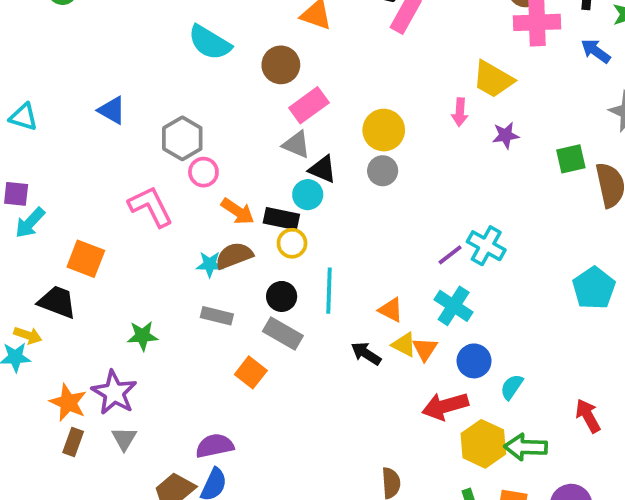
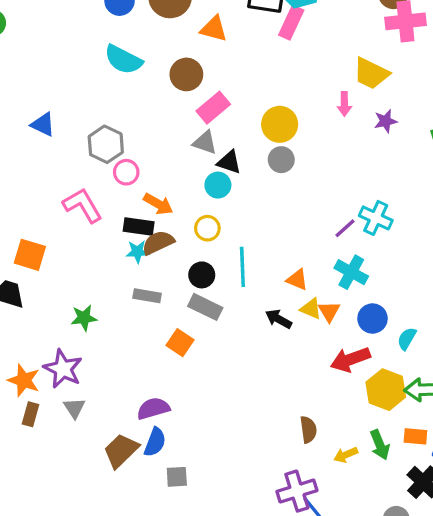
black rectangle: (281, 219) -> (139, 227), moved

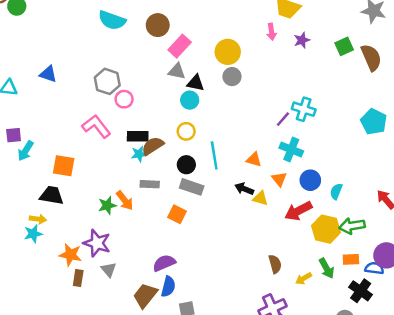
blue triangle: (43, 124) -> (48, 74), moved
orange arrow: (158, 204) -> (125, 200), moved, turned 30
yellow triangle: (311, 309) -> (260, 198), moved

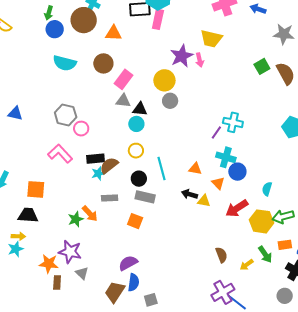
purple star: (302, 40) -> (182, 56), moved, size x1.6
blue circle: (310, 180) -> (237, 172), moved

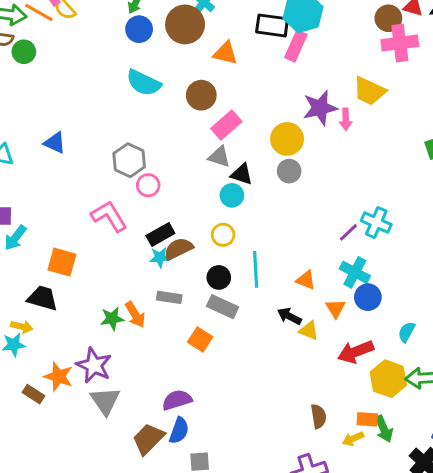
black rectangle: (96, 159) -> (160, 234), turned -36
orange rectangle: (285, 245) -> (367, 419), moved
gray triangle: (82, 273) -> (105, 401), size x1.5
brown rectangle: (57, 283) -> (34, 394), moved, turned -72

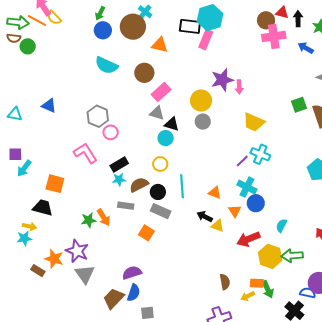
yellow trapezoid: (369, 91) -> (254, 122), moved
brown semicircle: (178, 249) -> (139, 185), moved

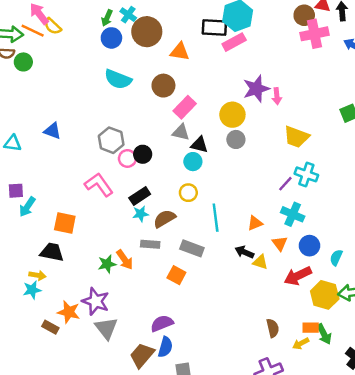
cyan cross: (145, 12) -> (128, 15), moved
pink rectangle: (206, 40) -> (234, 42), turned 42
black circle: (158, 192) -> (143, 154), moved
orange triangle: (215, 193) -> (255, 223), turned -40
blue circle: (256, 203) -> (309, 246), moved

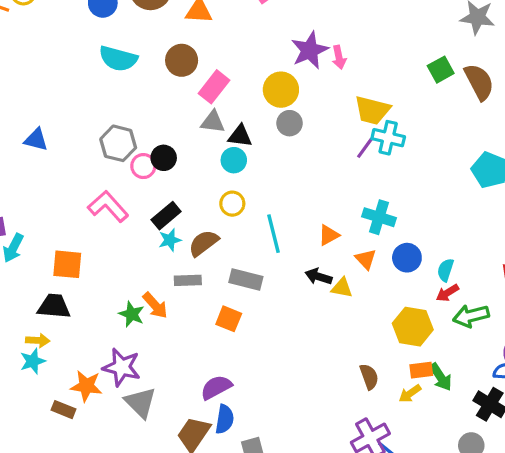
cyan cross: (306, 174) -> (388, 138), moved
purple line: (285, 184) -> (365, 148), moved
green star: (107, 264) -> (132, 314), turned -30
red arrow: (298, 276) -> (447, 293), moved, size x0.6
yellow hexagon: (325, 295) -> (413, 327), moved

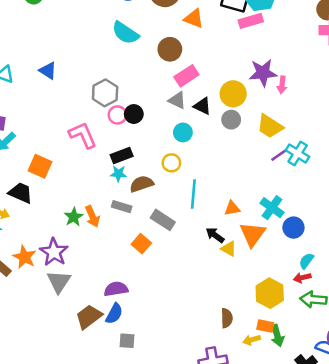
yellow trapezoid: (372, 110) -> (270, 126), moved
black triangle: (240, 136) -> (202, 106), moved
blue circle: (407, 258) -> (293, 228), moved
orange triangle: (366, 259) -> (252, 234), size x1.6

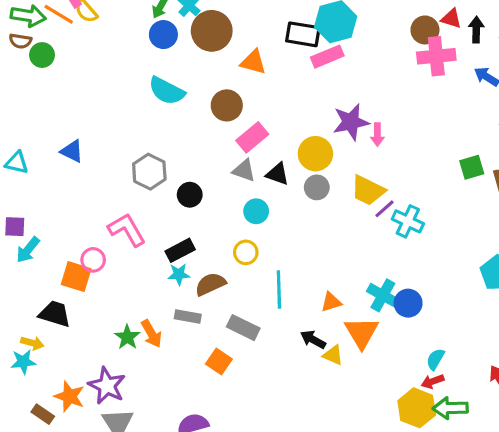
pink circle: (117, 115) -> (93, 260), moved
purple line: (279, 155) -> (384, 209), moved
blue circle: (293, 228) -> (408, 303), moved
yellow hexagon: (270, 293) -> (417, 408), moved

